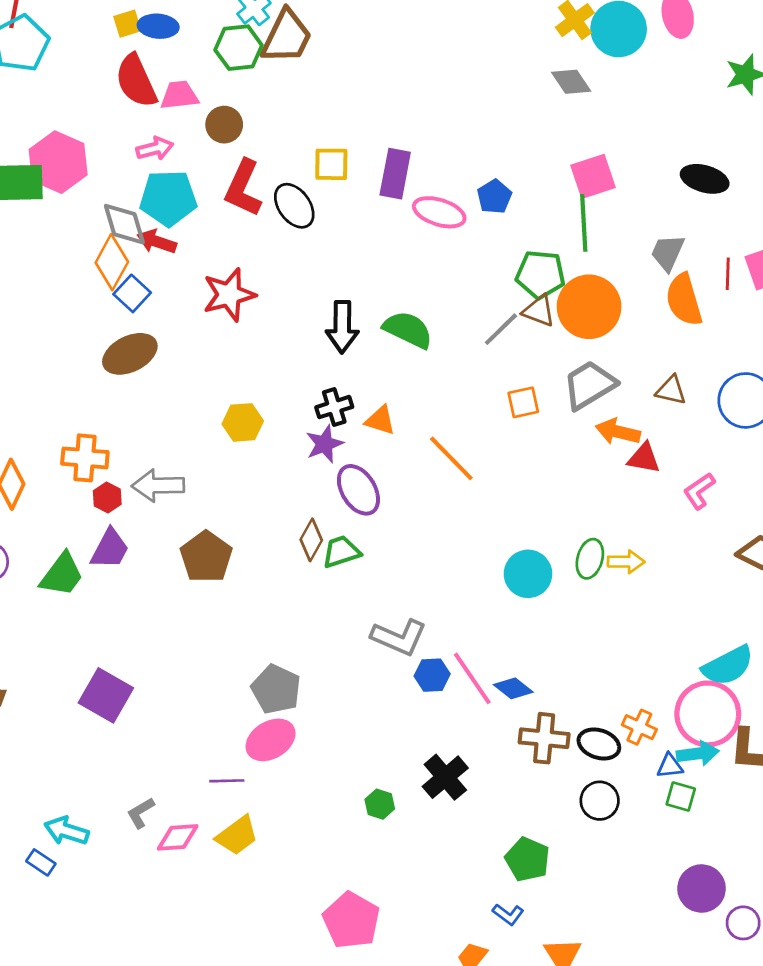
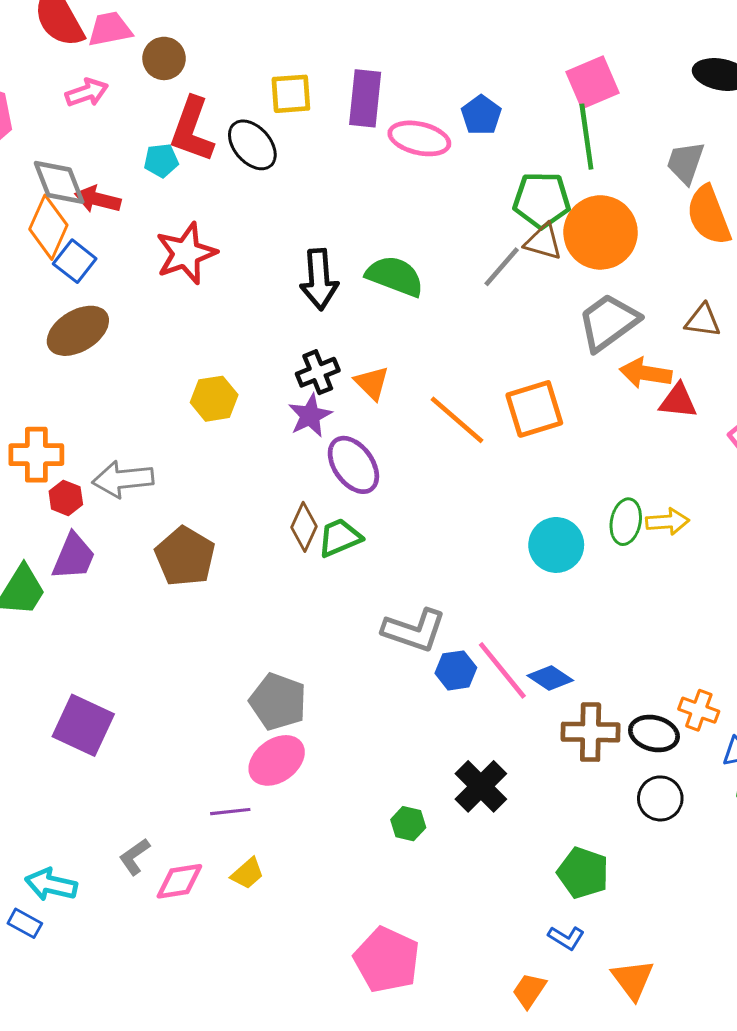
cyan pentagon: (168, 198) -> (161, 161), moved, size x0.5
orange square: (523, 402) -> (534, 409), moved, size x1.5
orange triangle: (380, 420) -> (372, 383), turned 32
yellow trapezoid: (237, 835) -> (247, 873), size x0.7

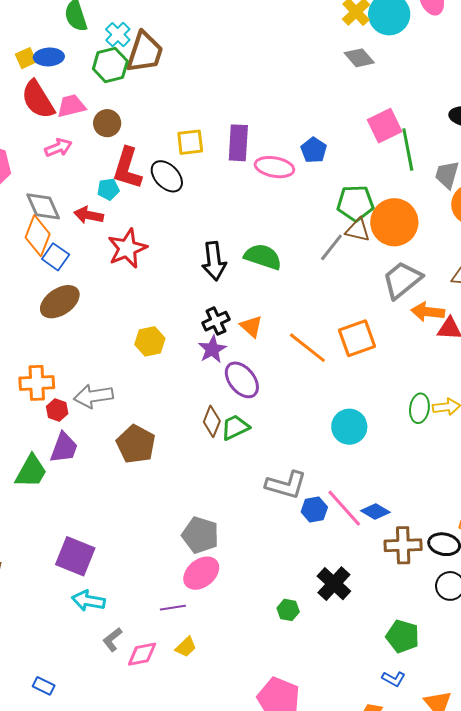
green line: (586, 137) -> (408, 150), moved
red arrow: (98, 199) -> (89, 215), moved
cyan circle: (556, 545) -> (349, 427), moved
cyan arrow: (51, 885) -> (88, 601), moved

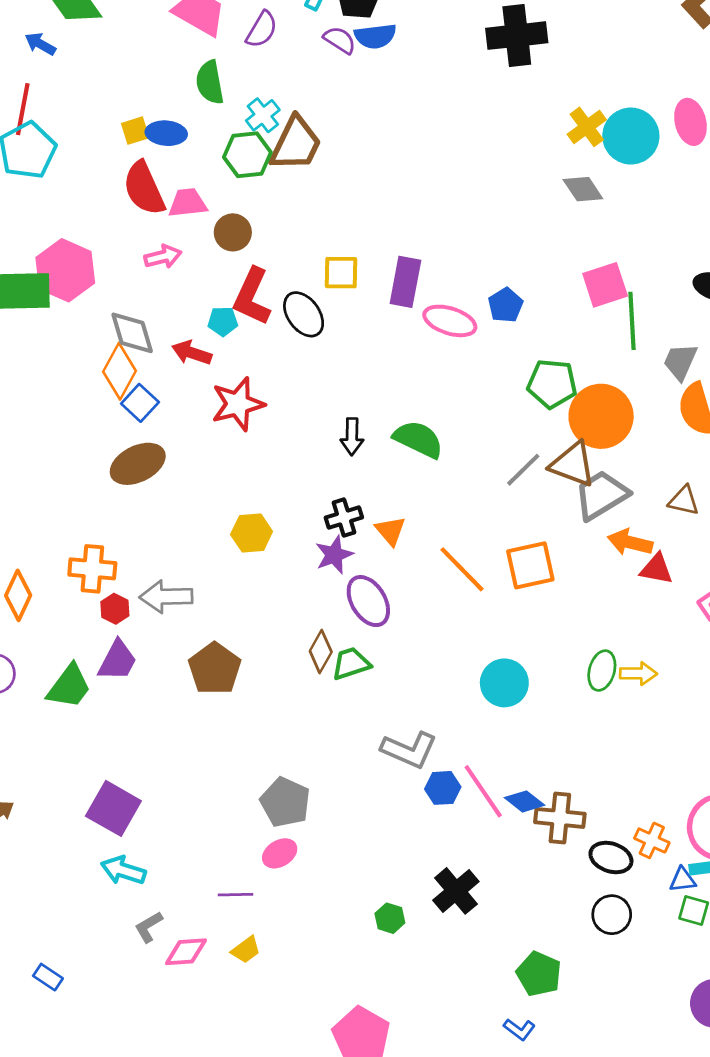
brown triangle: (358, 230) -> (573, 464), moved, size x1.4
gray line: (331, 247) -> (523, 470), moved
black arrow: (214, 261) -> (352, 437), size x0.7
brown cross: (403, 545) -> (560, 818), moved
pink ellipse: (201, 573) -> (280, 853), size x0.7

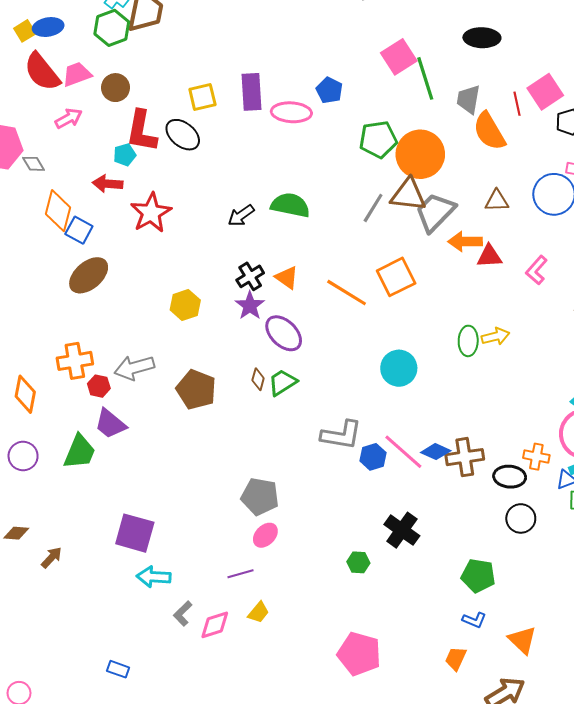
gray diamond: (132, 333) -> (34, 164), moved, size x0.6
black arrow: (352, 437) -> (241, 215), turned 68
brown diamond: (321, 651) -> (258, 379), size x0.7
purple trapezoid: (117, 661) -> (110, 424), turned 116
brown pentagon: (215, 669) -> (196, 390), moved

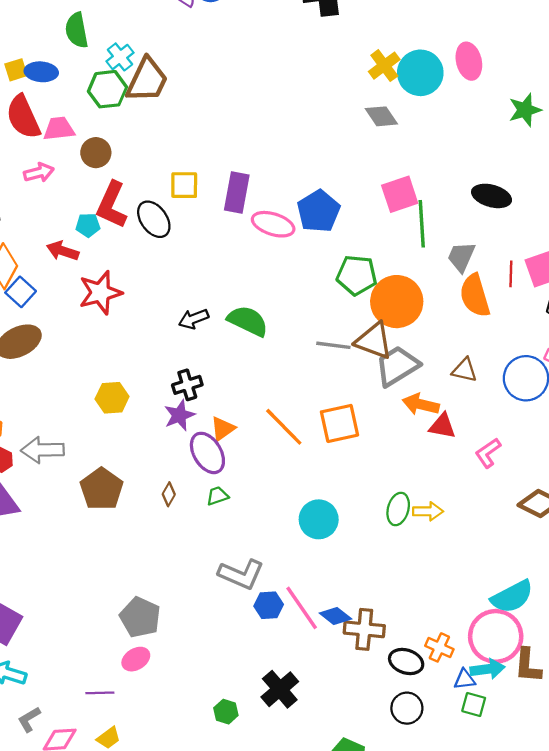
blue pentagon: (329, 90) -> (318, 211), size x1.5
gray line: (373, 208) -> (333, 345), turned 52
orange triangle: (287, 278) -> (223, 429), moved, turned 35
green trapezoid: (282, 382) -> (217, 496), moved, size x0.7

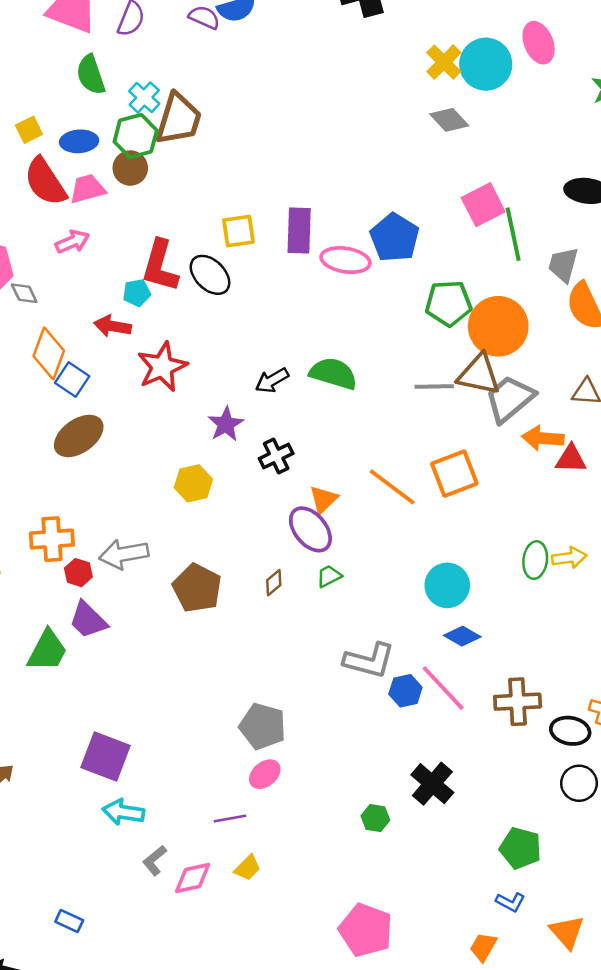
blue ellipse: (41, 72) -> (79, 141), moved
brown circle: (96, 153) -> (130, 168), moved
purple star: (179, 415) -> (226, 424), moved
brown diamond: (169, 494) -> (274, 583), turned 30
blue diamond: (335, 616) -> (462, 636), moved

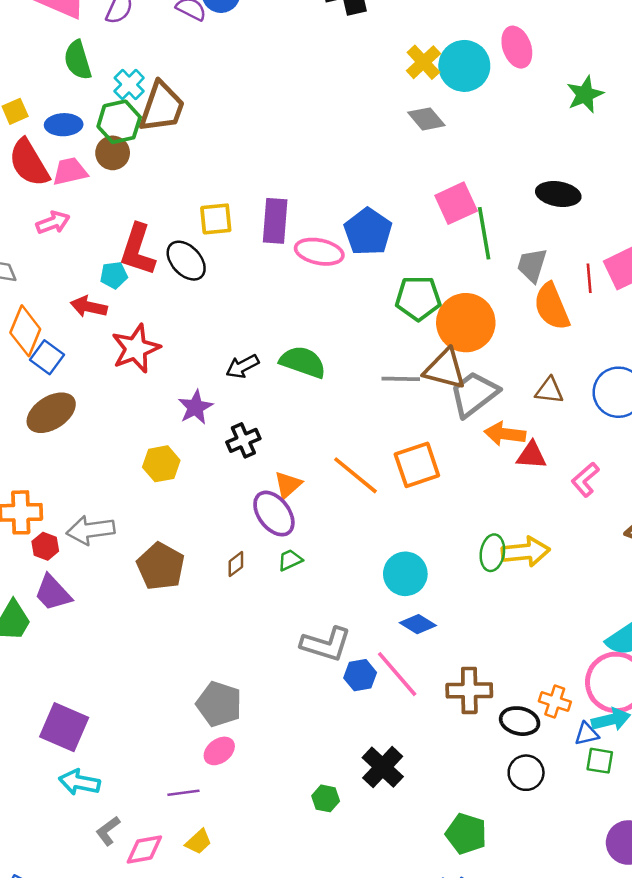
yellow arrow: (569, 558) -> (526, 552), size x1.4

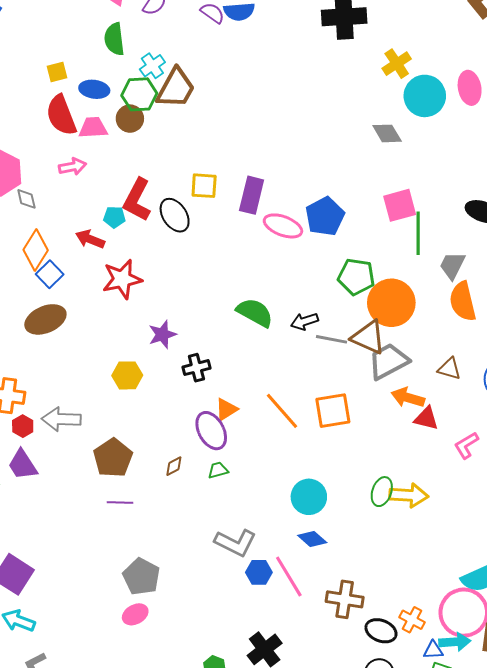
yellow cross: (423, 62) -> (397, 64), moved
black arrow: (242, 366) -> (304, 321), moved
purple line: (183, 793) -> (120, 502), moved

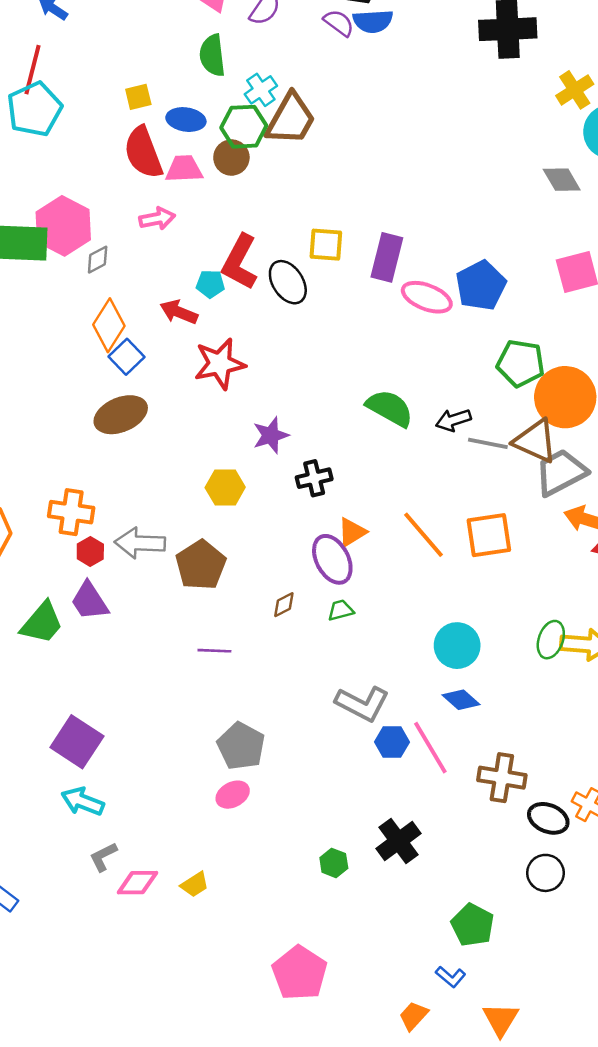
gray diamond: (26, 199) -> (98, 260), turned 75
brown pentagon: (113, 458) -> (201, 565), moved

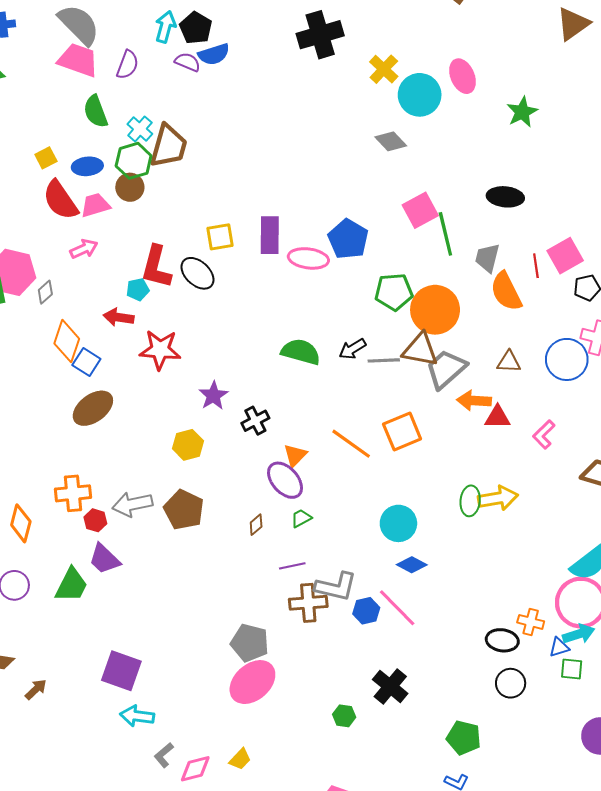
red star: (220, 364) -> (160, 350), turned 30
purple line: (214, 651) -> (292, 566), moved
brown cross: (502, 778) -> (308, 603), moved
pink ellipse: (233, 795) -> (252, 682), size x1.8

